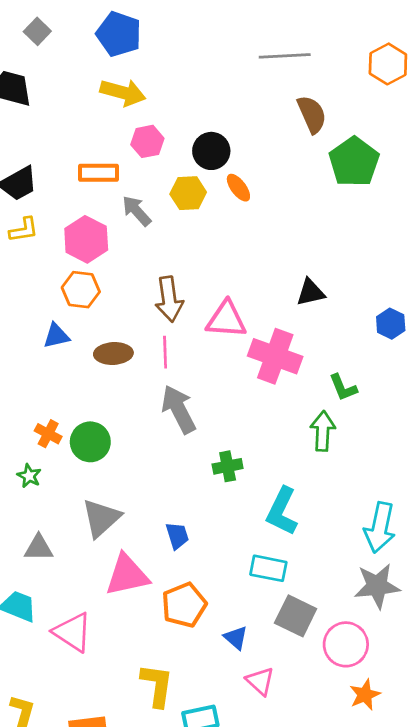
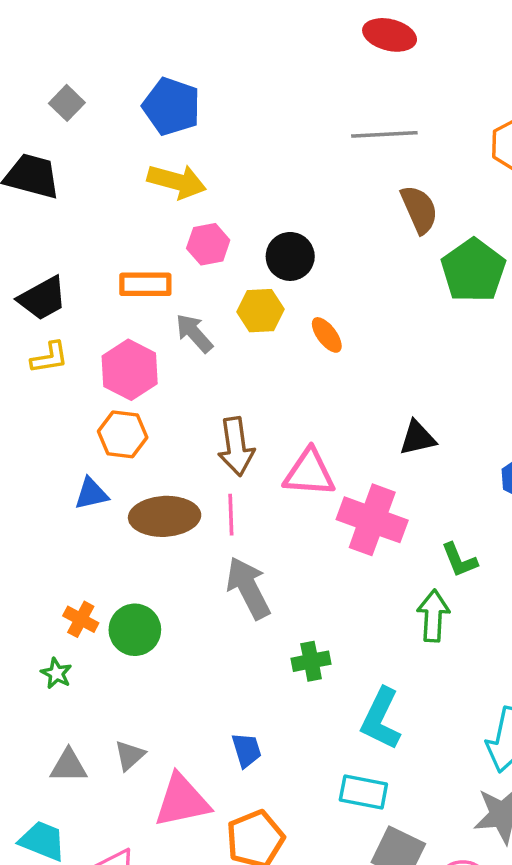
orange ellipse: (238, 188) -> (327, 335), moved
brown ellipse: (113, 354) -> (165, 516), size x1.4
gray triangle: (101, 518) -> (130, 755), moved, size x0.6

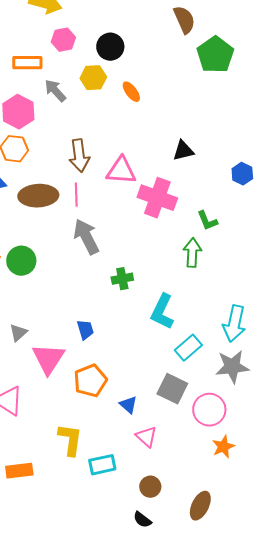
cyan rectangle: (363, 792) -> (188, 348), moved, turned -52
pink triangle: (182, 801) -> (48, 359), turned -45

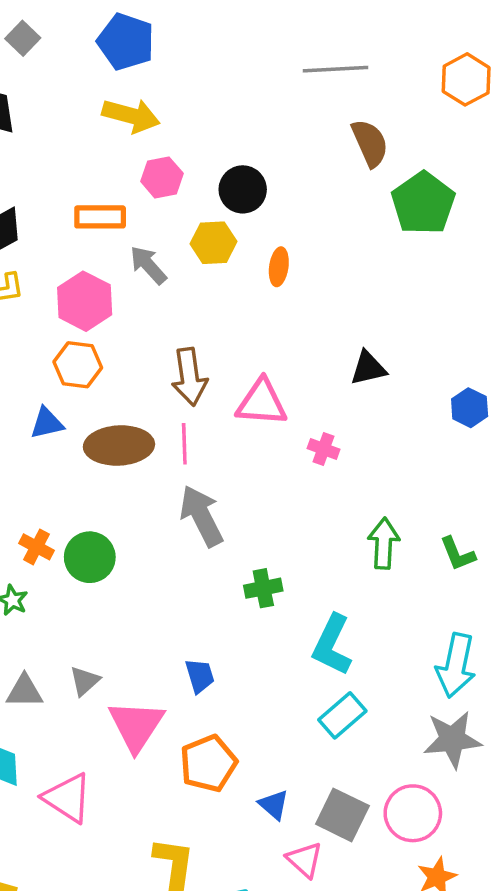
orange ellipse: (131, 92) -> (279, 267), turned 45
pink cross: (157, 198) -> (323, 449), size x0.5
green L-shape: (207, 221) -> (458, 554), moved
cyan rectangle: (188, 348) -> (342, 715), moved
gray square: (172, 389) -> (342, 815), moved

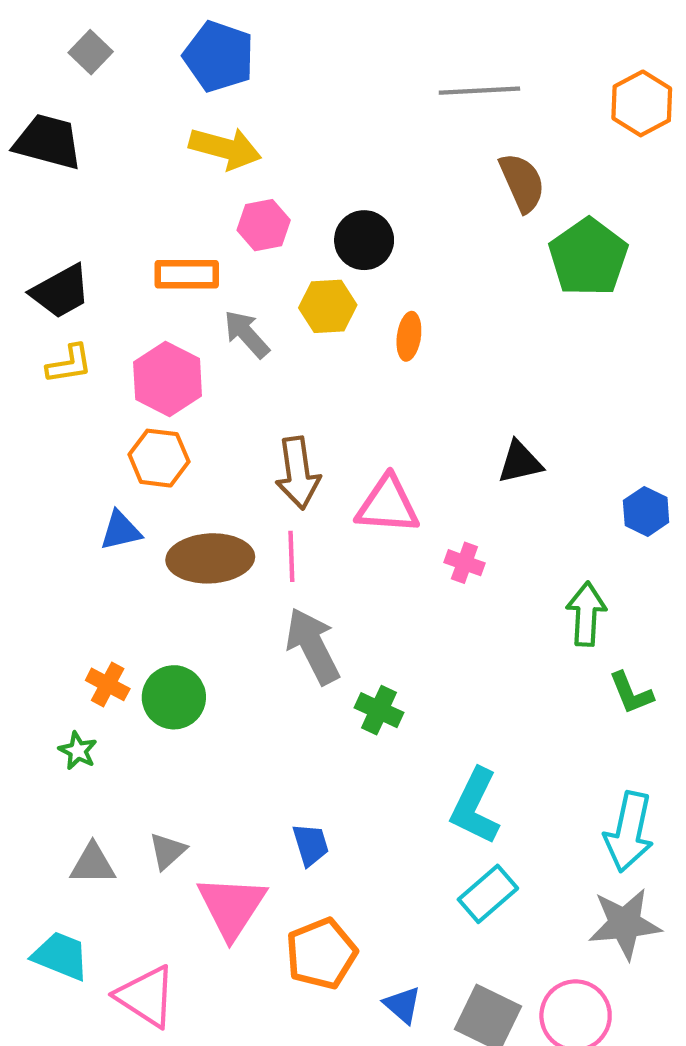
green arrow: (384, 543) -> (586, 614), moved
green cross: (263, 588) -> (379, 710), moved, turned 36

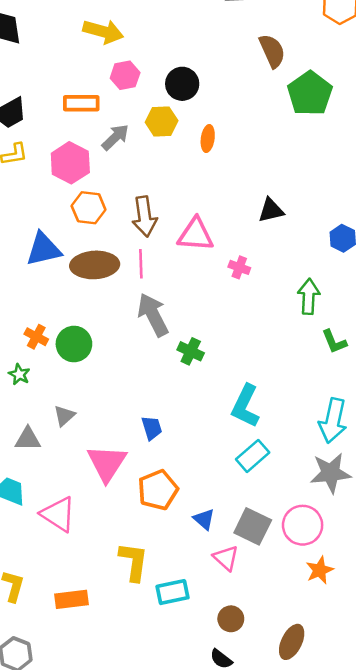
gray arrow: (247, 334) -> (115, 137), turned 88
orange hexagon: (159, 458) -> (89, 208), moved
blue triangle: (121, 531) -> (44, 249), size x1.5
gray triangle: (168, 851) -> (64, 416), moved

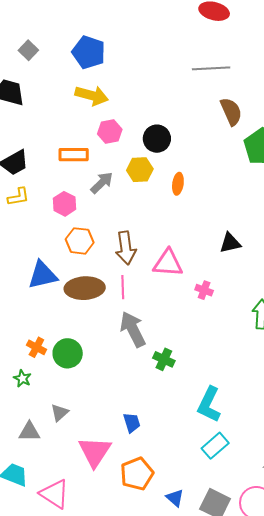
pink hexagon: (70, 163) -> (65, 204), size x0.7

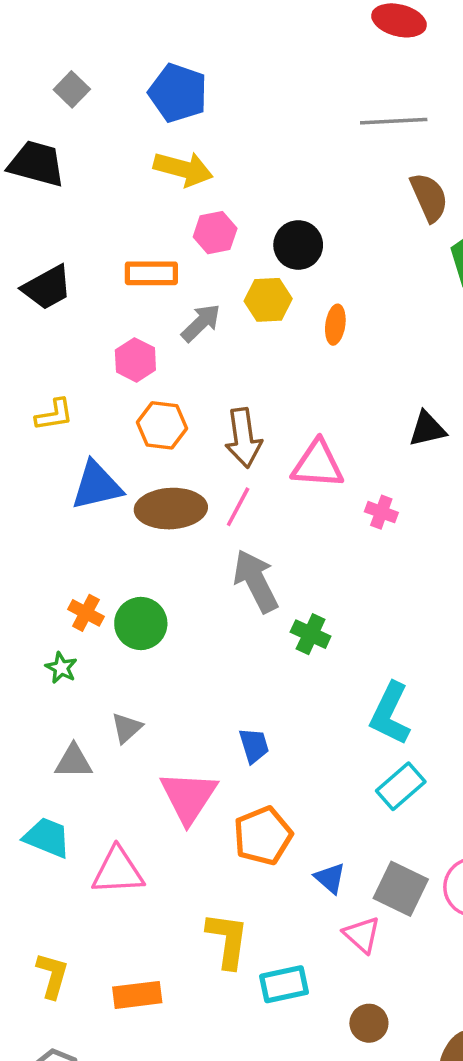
yellow L-shape: (18, 197) -> (54, 415), moved
pink line: (123, 287) -> (238, 507), turned 30
pink triangle: (55, 494) -> (118, 871), turned -36

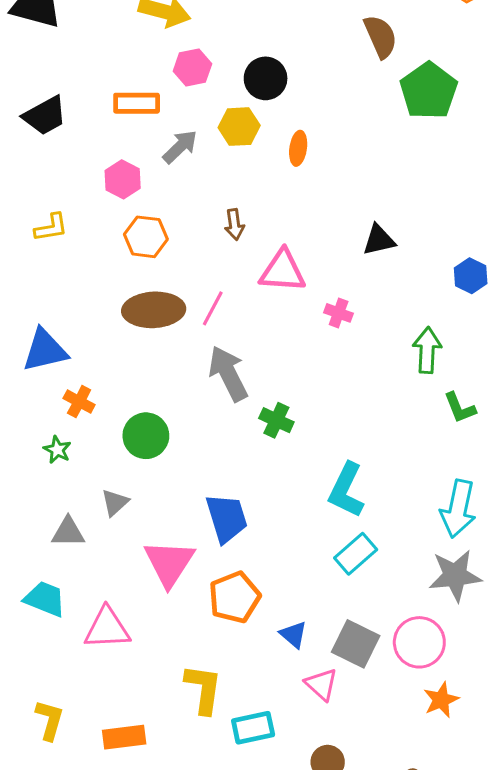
brown arrow: (243, 438) -> (234, 224), moved, size x0.6
blue triangle: (97, 486) -> (45, 350), moved
green circle: (141, 623) -> (146, 436), moved
blue trapezoid: (254, 746) -> (227, 518), size x1.6

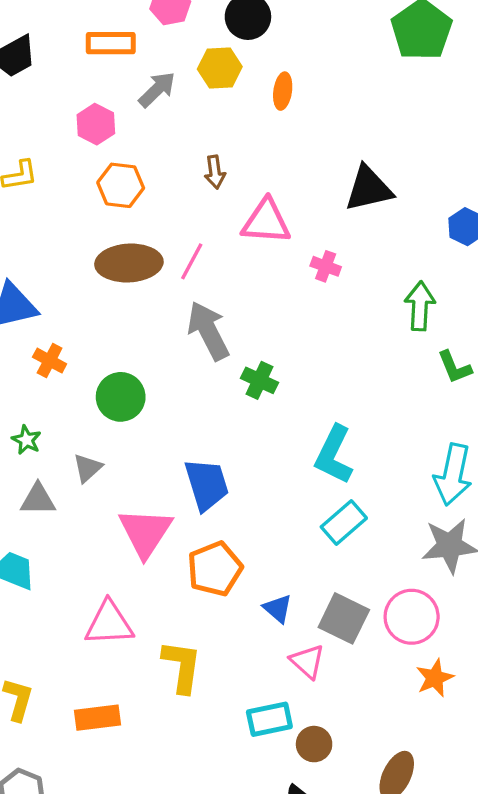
black triangle: (379, 240) -> (369, 189), size x1.4
green star: (57, 450) -> (26, 440), moved
pink triangle: (107, 628) -> (109, 623), moved
cyan rectangle: (253, 728) -> (269, 719), moved

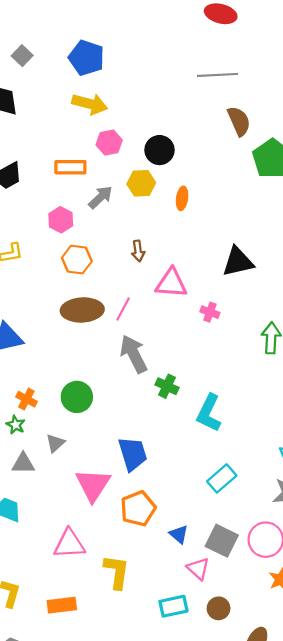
orange cross: (50, 361) -> (26, 399), moved
cyan L-shape: (334, 455) -> (209, 413), moved
brown circle: (314, 744) -> (219, 608), moved

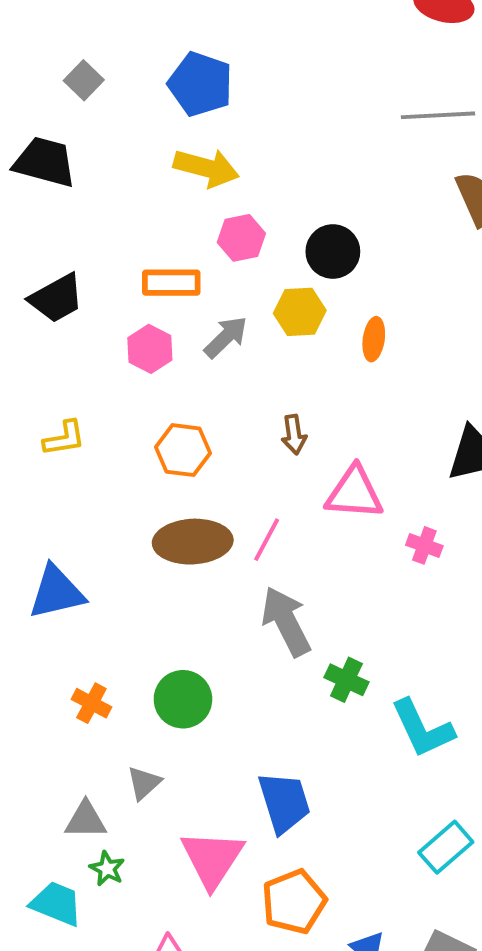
pink hexagon: (61, 220) -> (150, 349), moved
cyan L-shape: (209, 413) -> (422, 728), turned -51
green star: (16, 425) -> (107, 869), moved

